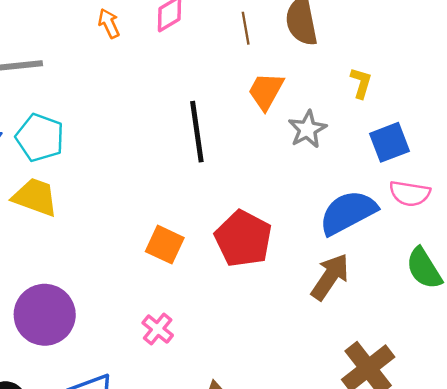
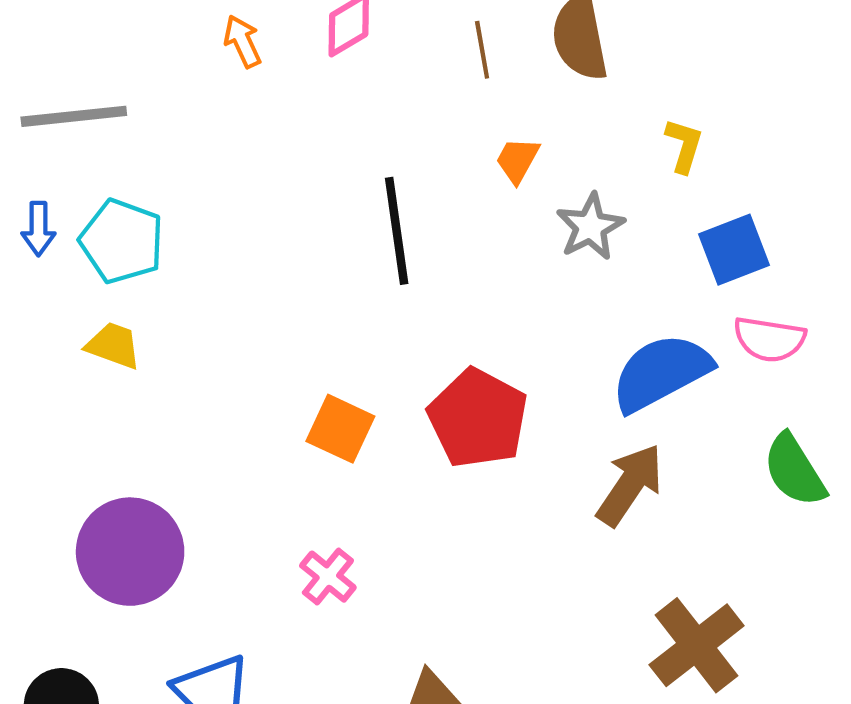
orange trapezoid: (266, 91) -> (517, 160), size x0.7
yellow trapezoid: (35, 197) -> (113, 345), size x0.7

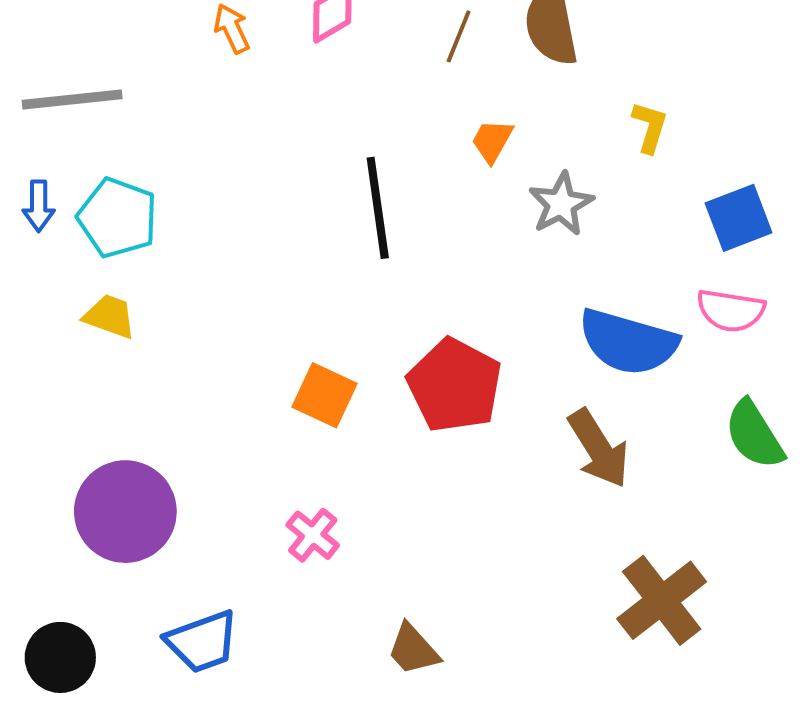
brown line: (482, 50) -> (459, 36), turned 32
blue square: (734, 250) -> (739, 218), moved
blue semicircle: (661, 372) -> (628, 342), turned -136
brown arrow: (630, 485) -> (599, 448), turned 114

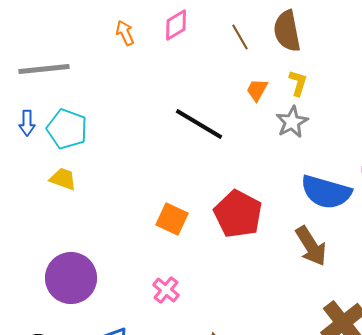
brown line: (459, 36) -> (240, 37), turned -52
yellow L-shape: (650, 127) -> (298, 83), moved
black line: (378, 208) -> (199, 124), turned -51

